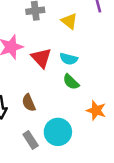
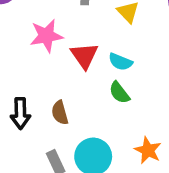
orange star: (96, 110) -> (148, 150), moved

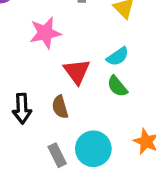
red triangle: (84, 56) -> (77, 71), moved
cyan semicircle: (120, 62) -> (118, 56), turned -55

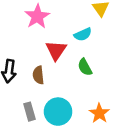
pink star: (45, 33) -> (37, 17), turned -30
cyan semicircle: (118, 56) -> (83, 34), moved

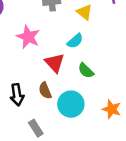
gray rectangle: (29, 112) -> (36, 128), moved
cyan circle: (58, 112) -> (71, 104), moved

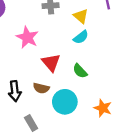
cyan semicircle: (75, 41) -> (81, 37), moved
brown semicircle: (45, 91) -> (41, 88), turned -56

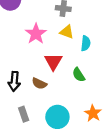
yellow triangle: (81, 16) -> (67, 32), moved, turned -32
cyan semicircle: (81, 37) -> (86, 43), turned -56
cyan circle: (65, 102) -> (57, 117), moved

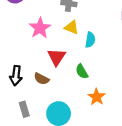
orange star: (93, 113) -> (97, 97), moved

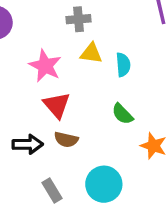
red triangle: (57, 57) -> (57, 105), moved
black arrow: (16, 76) -> (28, 144), turned -84

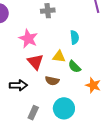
yellow triangle: (91, 53) -> (59, 57), moved
brown semicircle: (66, 140) -> (52, 81), moved
gray rectangle: (52, 191) -> (33, 113), turned 56

